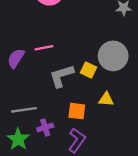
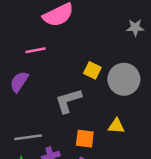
pink line: (44, 48) -> (36, 50), moved
yellow square: (89, 70) -> (92, 70), moved

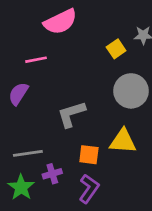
yellow square: (92, 70) -> (116, 49), moved, turned 30
yellow triangle: (116, 126) -> (123, 141), size x1.5

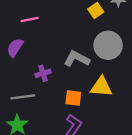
gray L-shape: (71, 114) -> (77, 59), moved, turned 45
purple cross: (52, 174) -> (43, 73), moved

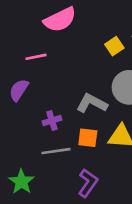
gray line: (23, 97) -> (56, 151), moved
orange square: (73, 98) -> (88, 138), moved

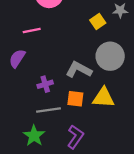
green star: (21, 182) -> (34, 136), moved

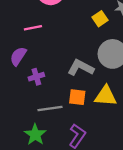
purple cross: (45, 84) -> (36, 77), moved

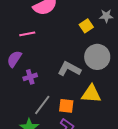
orange square: (77, 97) -> (66, 106), moved
gray line: (50, 108) -> (42, 105), turned -45

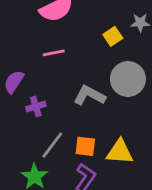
pink line: (27, 34) -> (54, 53), moved
yellow triangle: (91, 94) -> (120, 152), moved

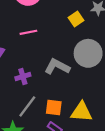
purple cross: (36, 106) -> (23, 77), moved

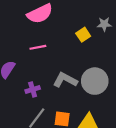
gray circle: (88, 53) -> (95, 81), moved

